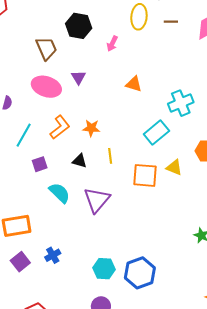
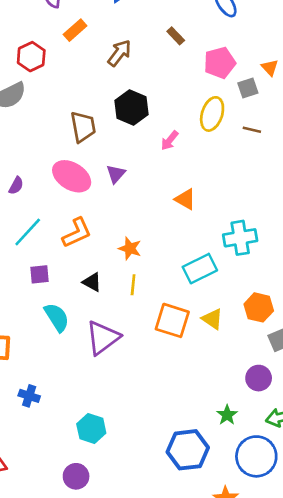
orange star: (91, 128) -> (130, 248), moved
blue cross: (53, 255) -> (29, 396), turned 35
blue hexagon: (140, 273) -> (188, 450), moved

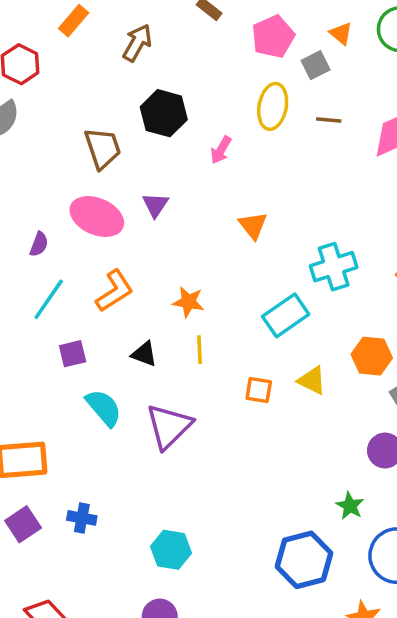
purple semicircle: (16, 186) -> (39, 244), moved
orange triangle: (185, 199) -> (253, 226), turned 30
orange square: (172, 320) -> (259, 390), size x0.6

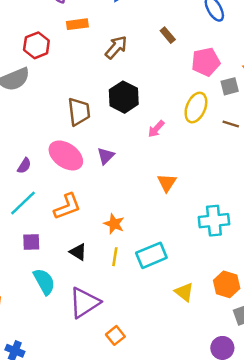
orange rectangle: (74, 21) -> (77, 24), turned 30
cyan rectangle: (286, 315) -> (151, 255), moved
orange square: (259, 390) -> (115, 335), moved, turned 30

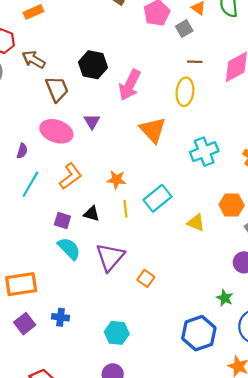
brown arrow: (116, 47) -> (34, 60), moved, turned -85
yellow ellipse: (196, 108) -> (185, 92), moved
pink arrow: (156, 129) -> (130, 85), size x1.8
orange triangle: (167, 183) -> (153, 130), size x1.5
purple square: (31, 242) -> (62, 220), moved, turned 35

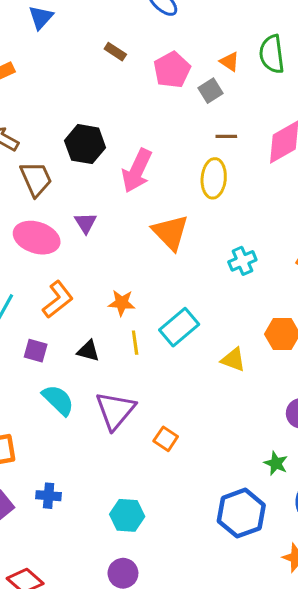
cyan cross: (204, 152) -> (242, 261), size x0.7
purple square: (62, 220) -> (36, 351), moved

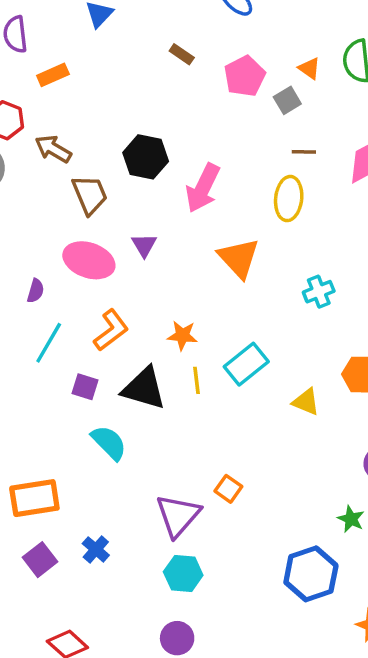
black triangle: (88, 351) -> (144, 388), size x1.8
purple triangle: (115, 410) -> (178, 515), moved
blue cross: (49, 496) -> (96, 549), turned 35

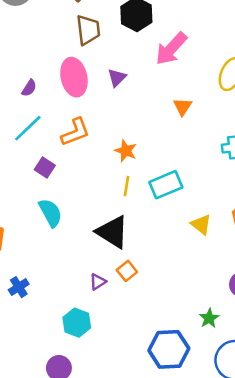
orange triangle: (239, 258) -> (183, 107), size x0.6
pink ellipse: (89, 260) -> (74, 77), turned 42
black triangle: (144, 388) -> (112, 232), moved
purple triangle: (178, 515) -> (98, 282), moved, size x0.5

